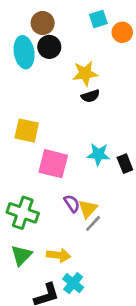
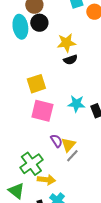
yellow square: (27, 131) -> (36, 84), moved, turned -30
green cross: (23, 213) -> (31, 164), moved, turned 35
green triangle: (21, 255) -> (16, 191), moved, turned -36

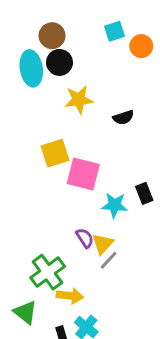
yellow star: (66, 43) -> (79, 100), moved
black semicircle: (70, 60) -> (123, 117), moved
cyan star: (76, 104) -> (114, 205), moved
pink square: (42, 111) -> (83, 174), moved

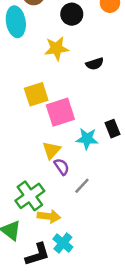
black circle: (59, 62) -> (72, 14), moved
pink square: (83, 174) -> (60, 112), turned -32
yellow triangle: (103, 244) -> (51, 150), moved

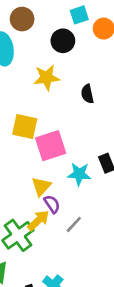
black semicircle: (95, 64) -> (87, 94), turned 96
yellow square: (36, 94) -> (25, 126), turned 30
yellow arrow: (49, 216) -> (38, 220), moved, turned -50

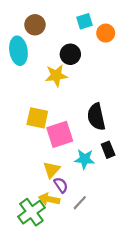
black circle: (63, 41) -> (70, 54), moved
black semicircle: (87, 94) -> (96, 117), moved, size x1.6
yellow arrow: (38, 220) -> (49, 199), turned -126

